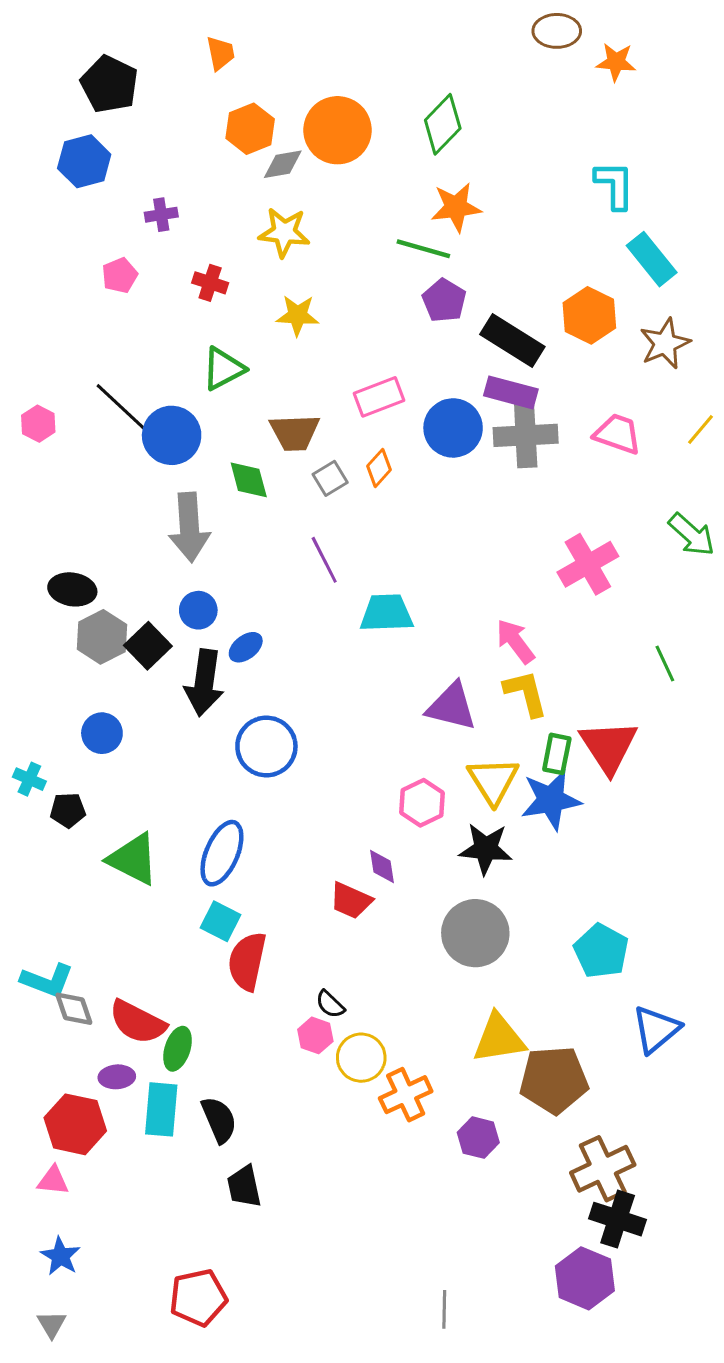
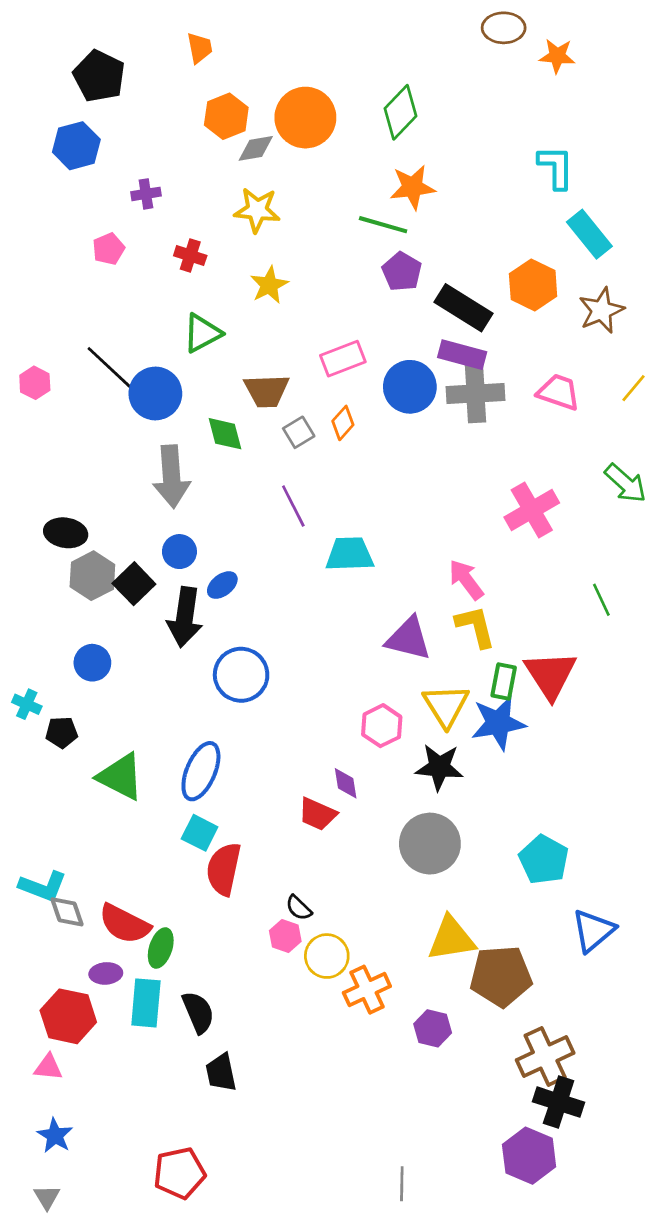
yellow star: (298, 315) -> (269, 285), turned -30

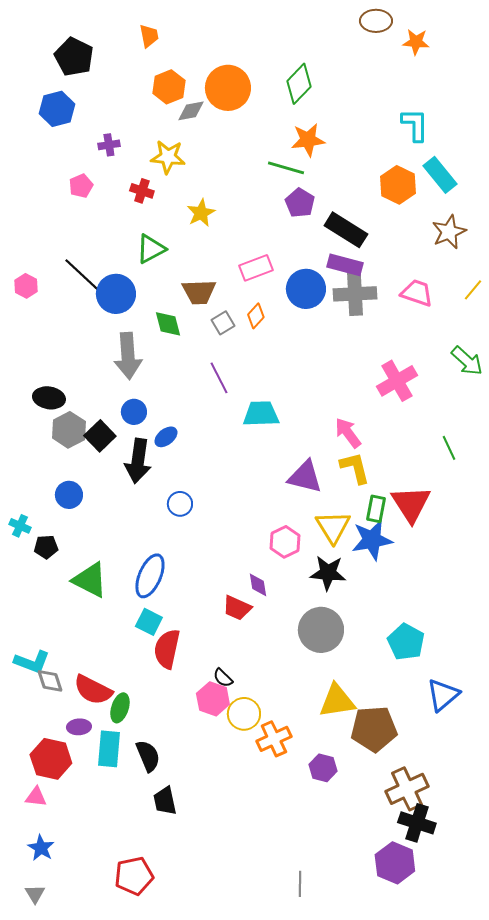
yellow star: (257, 210) -> (168, 157), moved
orange hexagon: (533, 285) -> (398, 185), moved
blue circle: (241, 675) -> (180, 504), size x0.6
pink hexagon: (285, 936) -> (213, 699), size x1.4

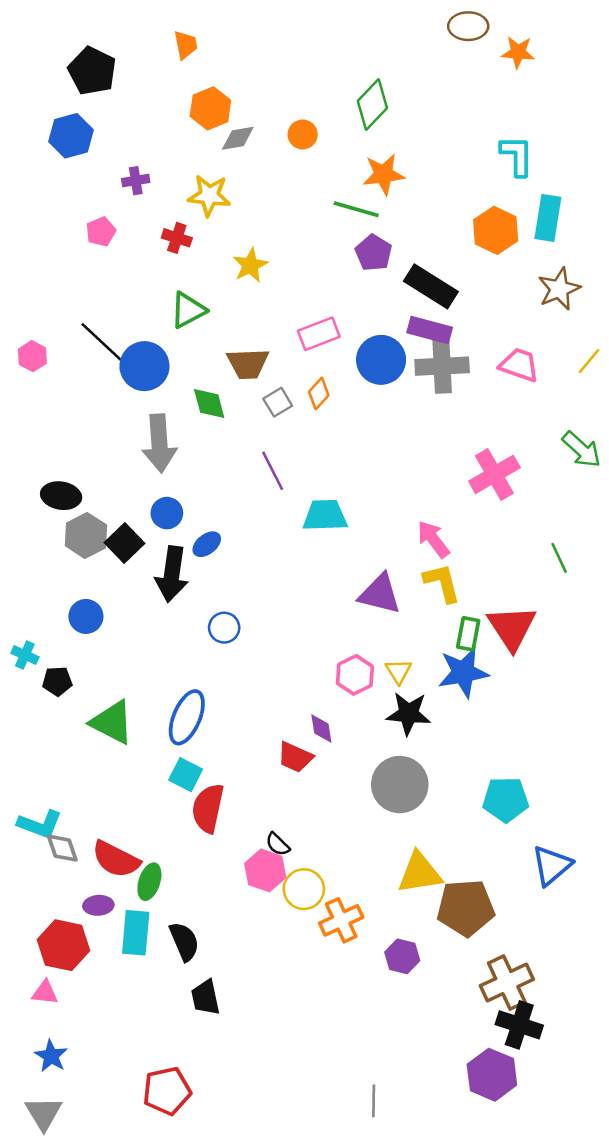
orange circle: (228, 88) -> (303, 134), moved, size x0.5
cyan rectangle: (440, 175) -> (548, 218), turned 48
yellow triangle: (333, 527) -> (398, 671), moved, size x0.6
cyan pentagon: (406, 642) -> (506, 799), turned -30
gray triangle: (35, 894) -> (44, 1113), size x1.5

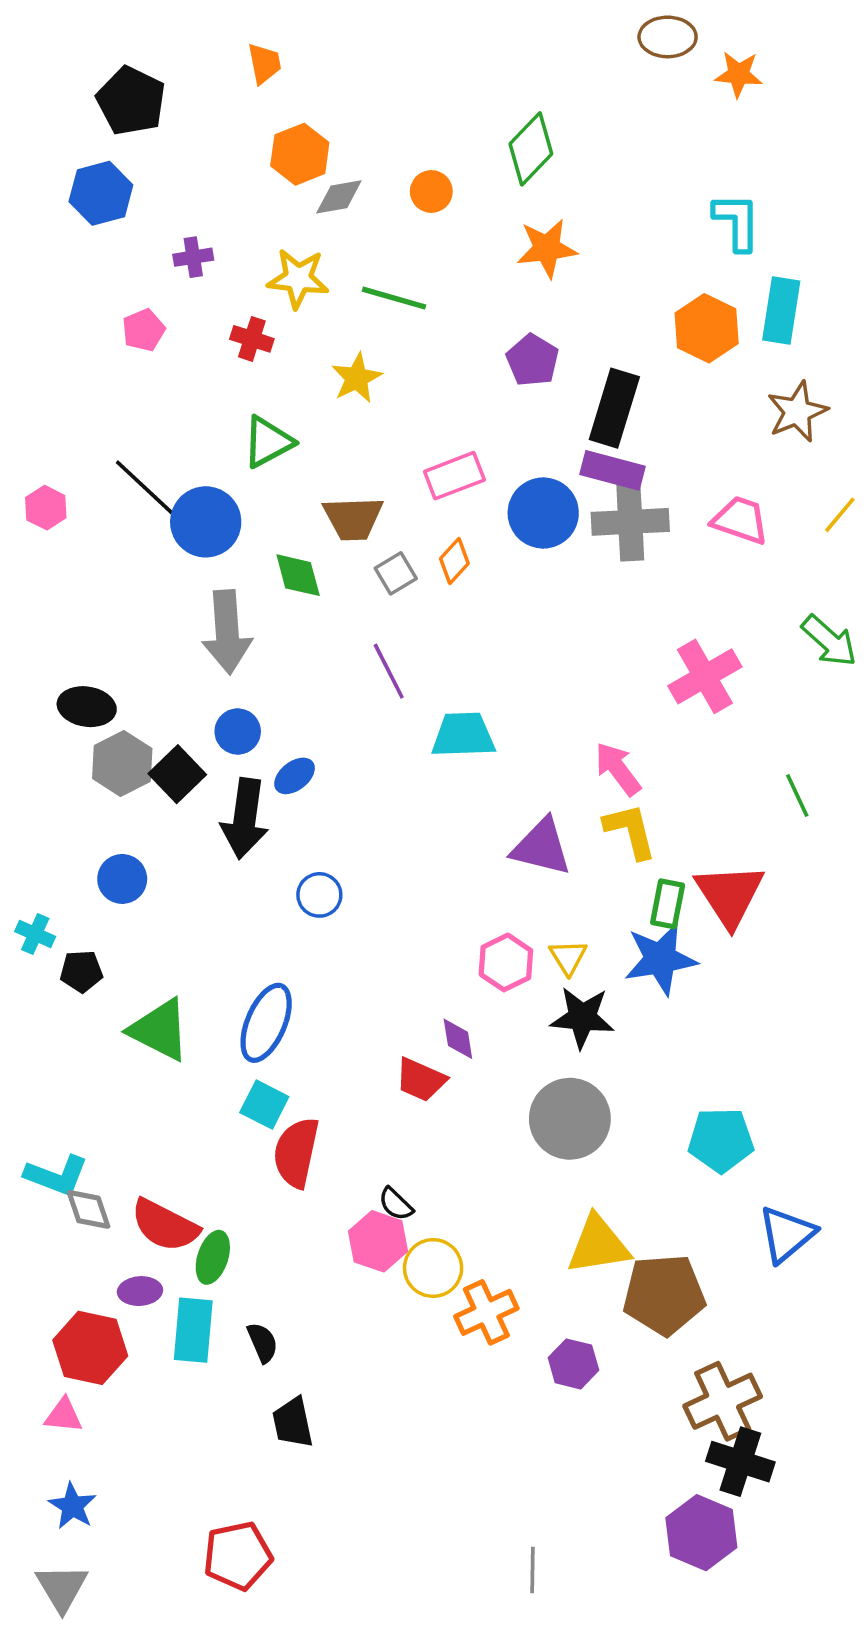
green line: (356, 209) -> (394, 298), moved
black rectangle: (431, 286) -> (614, 408), turned 75
black semicircle: (184, 941) -> (263, 1343), size x0.7

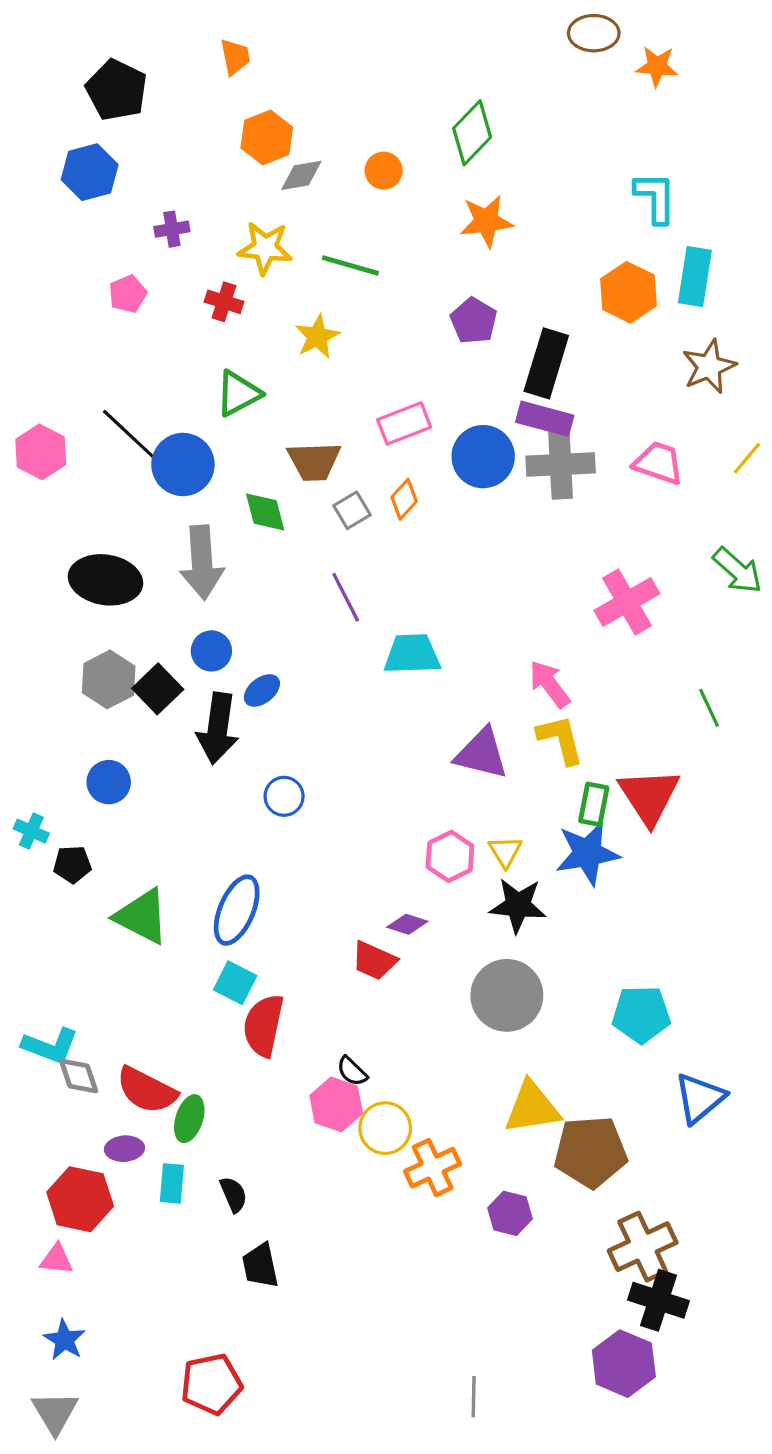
pink hexagon: (46, 508) -> (41, 452), size x1.4
black ellipse: (87, 707) -> (106, 580), moved, size x1.4
purple diamond: (458, 1039) -> (407, 924), turned -63
cyan rectangle: (193, 1330) -> (172, 1183), size x0.7

